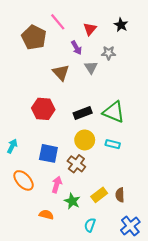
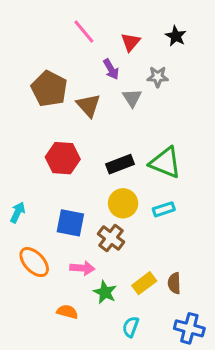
brown pentagon: (34, 37) -> (49, 89), moved
cyan rectangle: (113, 144) -> (164, 209), turned -32
pink arrow: (57, 185) -> (82, 268), turned 77
blue cross: (130, 226) -> (189, 328), turned -36

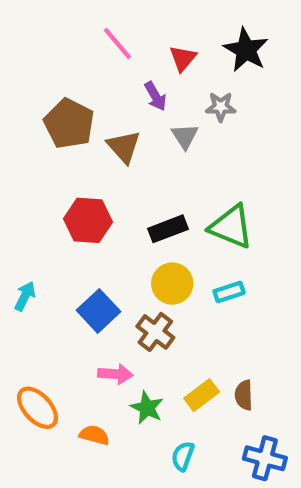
black star: (176, 36) -> (246, 50), size x1.5
blue square: (70, 223) -> (99, 311), turned 36
orange ellipse: (34, 262) -> (37, 408), moved

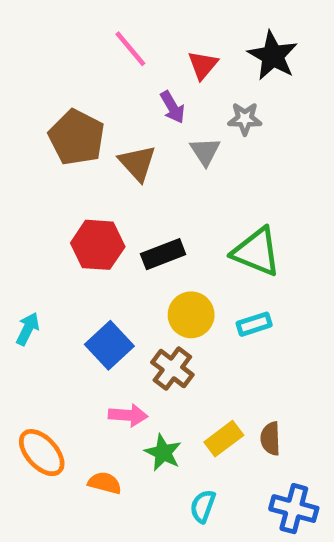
black rectangle: (168, 229) -> (163, 254), moved

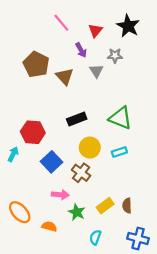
red hexagon: (98, 245) -> (33, 132), moved

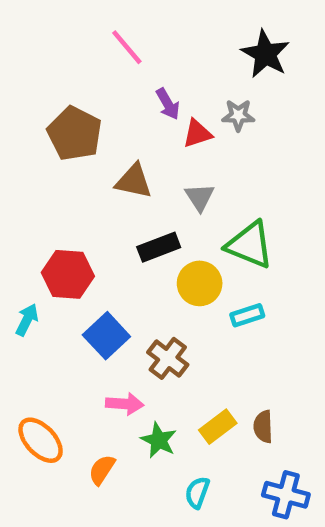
red triangle: (95, 30) -> (197, 133), moved, turned 32
gray triangle: (96, 71) -> (200, 197), moved
brown triangle: (65, 76) -> (134, 181), moved, turned -36
yellow circle: (90, 148) -> (200, 283), moved
orange semicircle: (49, 226) -> (102, 470), turned -72

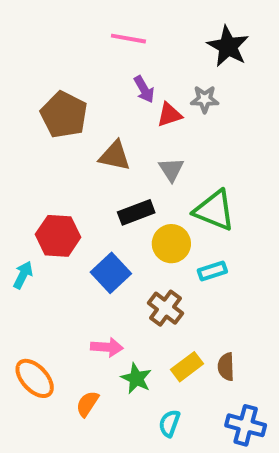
pink line: (127, 47) -> (128, 39), moved, turned -40
blue square: (106, 336) -> (111, 273), moved
brown cross: (168, 358) -> (166, 308), moved

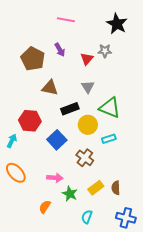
purple arrow: (144, 89) -> (60, 50), moved
red triangle: (169, 115) -> (87, 59), turned -32
brown triangle: (115, 156) -> (50, 88), moved
orange ellipse: (35, 378) -> (16, 173), moved

